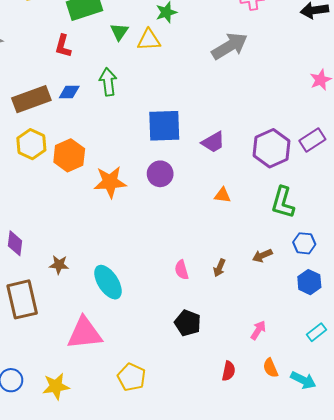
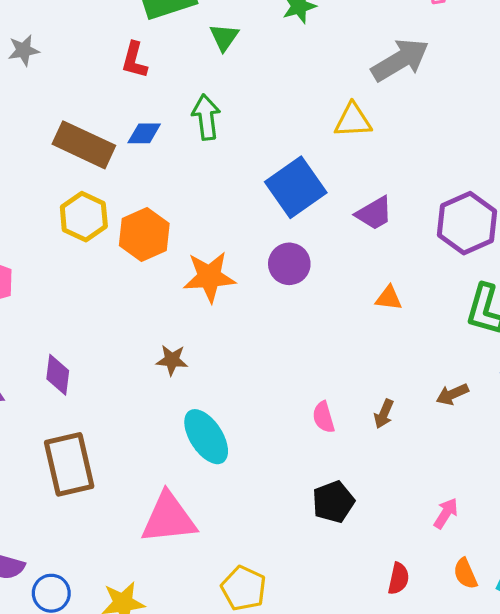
yellow triangle: (149, 40) -> (353, 120), moved
brown rectangle: (31, 99) -> (84, 145), turned 45
blue square: (164, 126) -> (296, 187), turned -33
brown star: (59, 265) -> (172, 360), moved
black pentagon: (188, 323) -> (333, 502), turned 30

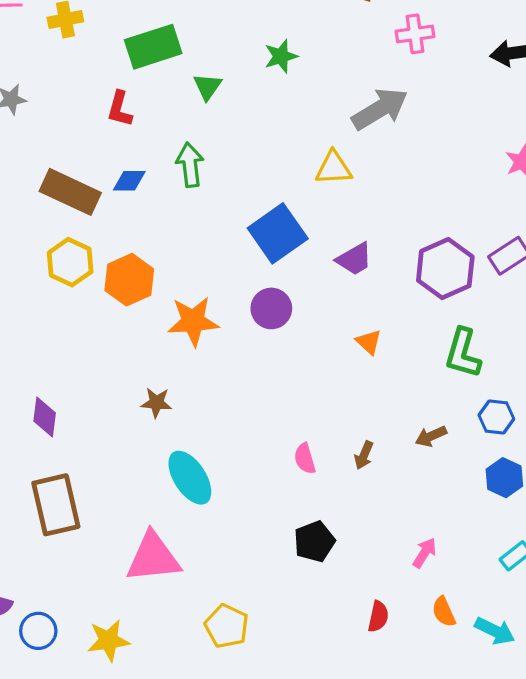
orange triangle: (389, 298) -> (369, 342), turned 36

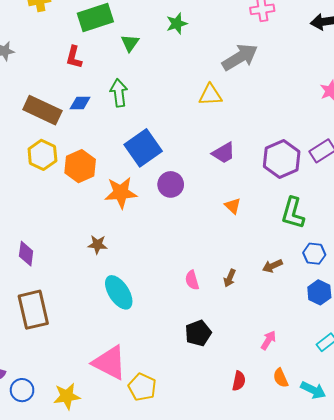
blue square: (278, 233) -> (143, 148), moved
pink triangle: (153, 557) -> (110, 363), moved, turned 33

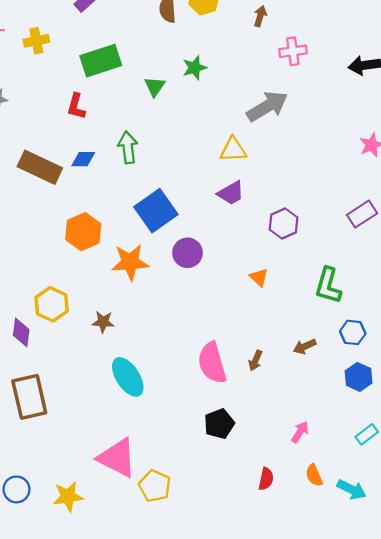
green triangle: (130, 43) -> (155, 86), moved
purple trapezoid: (224, 153) -> (231, 193), moved
yellow hexagon: (42, 155) -> (52, 304), moved
purple hexagon: (282, 159) -> (284, 223), moved, size x0.7
pink semicircle: (192, 280) -> (212, 363), size x1.8

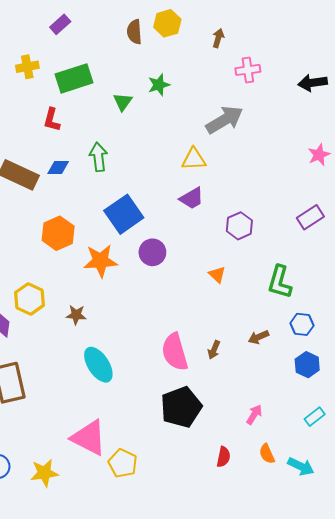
yellow cross: (36, 41) -> (27, 67), moved
black pentagon: (219, 424) -> (181, 407), size x1.5

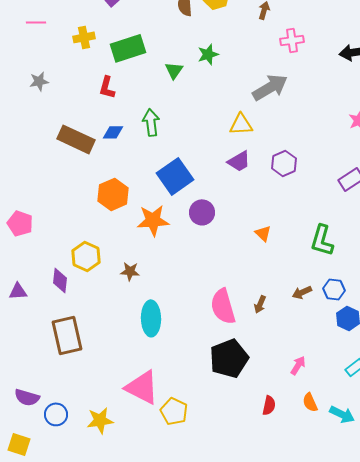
purple hexagon: (239, 226) -> (284, 163), moved
blue hexagon: (302, 324) -> (334, 289), moved
cyan ellipse: (98, 365) -> (151, 318), turned 32

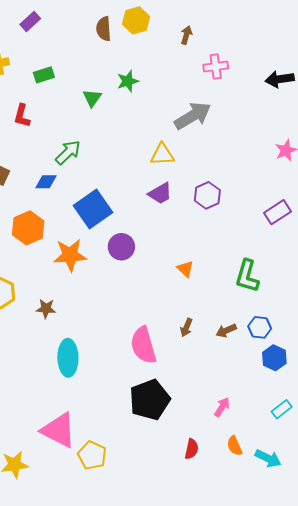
green rectangle: (128, 48) -> (44, 75), size x0.6
green arrow: (151, 122) -> (68, 152), turned 52
blue diamond: (113, 132) -> (46, 182), moved
brown arrow: (260, 304) -> (186, 327), moved

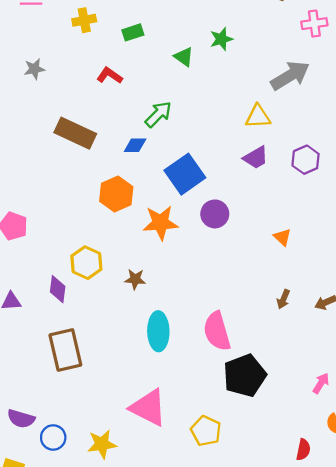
green triangle: (92, 98) -> (184, 57), turned -30
red L-shape: (22, 116) -> (110, 76), turned 110
pink semicircle: (143, 345) -> (217, 331), moved
red semicircle: (192, 449) -> (303, 450), moved
yellow pentagon: (92, 455) -> (206, 431), moved

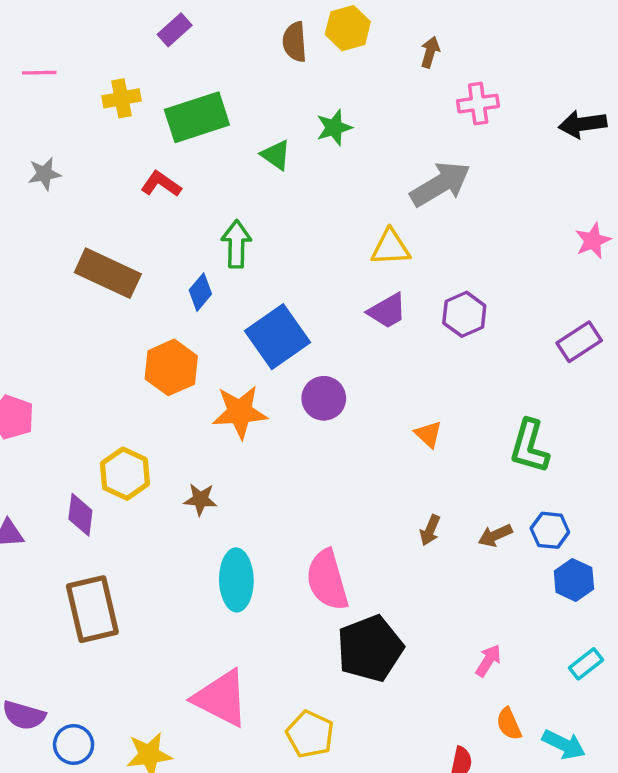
green rectangle: (133, 32) -> (197, 117), size x1.8
green arrow: (158, 114) -> (236, 244), turned -44
blue diamond: (135, 145) -> (200, 292), turned -50

